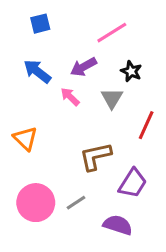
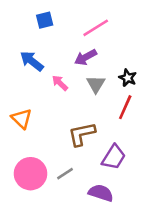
blue square: (40, 24) -> (45, 20), moved
purple arrow: (83, 67) -> (85, 57), moved
black star: (131, 71) -> (128, 78), moved

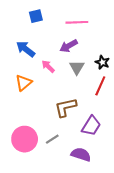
pink line: (96, 28) -> (77, 22), turned 30
orange triangle: (22, 119) -> (24, 83), moved, turned 36

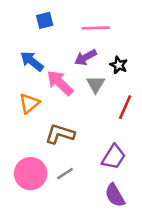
black star: (102, 62) -> (119, 65), moved
pink arrow: (48, 66) -> (60, 83), size x1.6
brown L-shape: (66, 107) -> (60, 134), moved, turned 30
purple semicircle: (81, 154) -> (115, 195), moved, turned -138

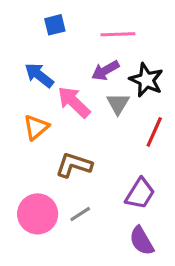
black star: (119, 65) -> (146, 80), size x1.5

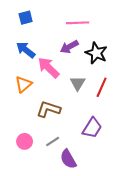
blue square: (55, 25) -> (26, 18), moved
gray triangle: (118, 104) -> (78, 83), moved
pink circle: (38, 214) -> (25, 141), size x0.6
purple semicircle: (142, 241) -> (68, 159), moved

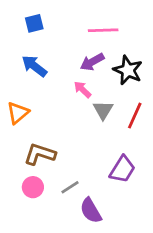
pink arrow: (48, 68) -> (82, 89), moved, size x0.6
orange triangle: (24, 84) -> (18, 113), moved
brown L-shape: (48, 109) -> (40, 154), moved

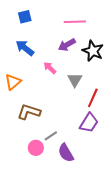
pink arrow: (82, 89) -> (50, 68), moved
red line: (135, 116) -> (93, 98), moved
pink circle: (33, 187) -> (36, 148), moved

